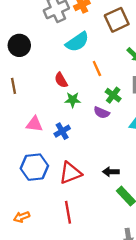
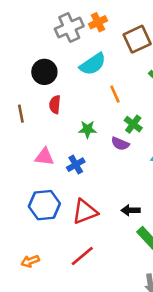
black circle: (19, 45) -> (44, 72), moved
red semicircle: (61, 80) -> (55, 105), moved, turned 35
red line: (68, 212) -> (82, 256), turned 60

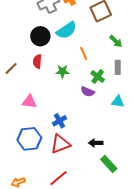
black circle: (44, 72) -> (40, 36), moved
brown line: (21, 114) -> (11, 68), turned 56
green star: (87, 129) -> (62, 71), moved
blue cross: (76, 165) -> (59, 121), moved

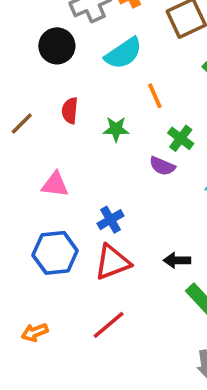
black circle: (40, 36) -> (57, 46), moved

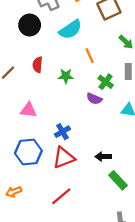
orange arrow: (35, 332) -> (14, 192), moved

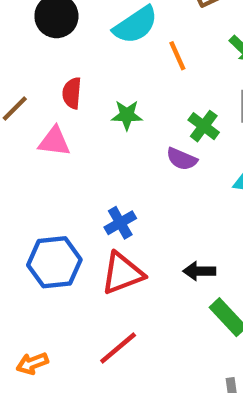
orange line: (90, 56) -> (177, 56), moved
pink triangle: (28, 110) -> (54, 141), moved
orange arrow: (14, 192) -> (32, 363), moved

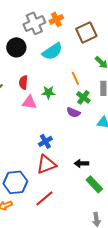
orange line: (177, 56) -> (75, 78), moved
pink triangle: (54, 141) -> (29, 102), moved
blue hexagon: (54, 262) -> (15, 182), moved

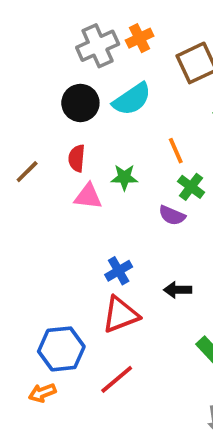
black circle: (16, 47) -> (80, 103), moved
black arrow: (81, 163) -> (178, 290), moved

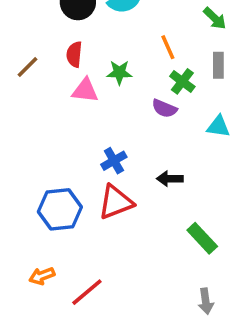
blue hexagon: (61, 349) -> (60, 209), moved
red line: (117, 379) -> (87, 292), moved

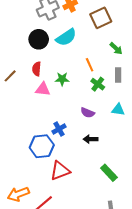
purple semicircle: (164, 108) -> (88, 113), moved
red triangle: (116, 202) -> (60, 171), moved
blue hexagon: (60, 209) -> (42, 146), moved
orange arrow: (42, 276) -> (18, 194), size x1.5

